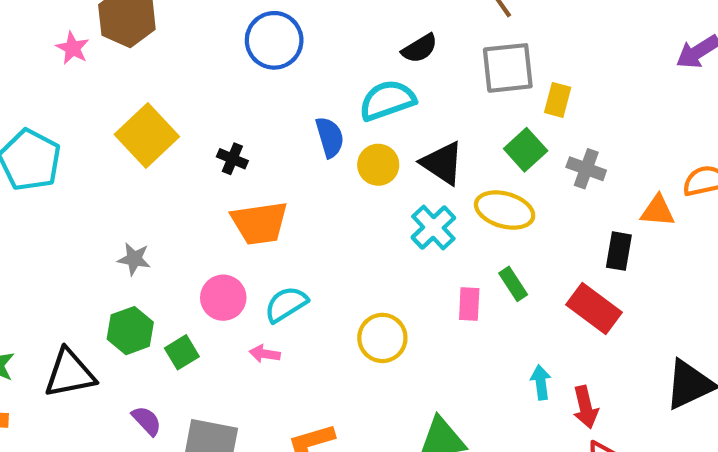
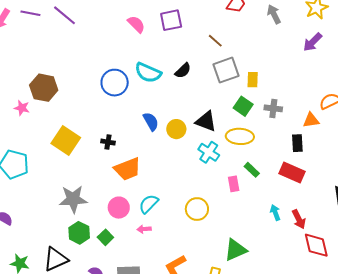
cyan semicircle: (387, 100) -> (148, 73), moved, turned -124
gray star: (134, 259) -> (73, 199), size x1.8

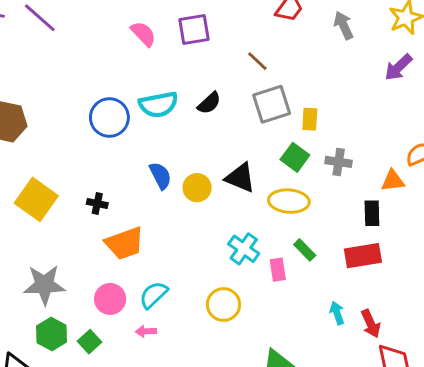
cyan semicircle: (148, 73) -> (158, 105), turned -36
cyan cross: (209, 152) -> (244, 249), moved
red rectangle: (292, 172) -> (363, 256), turned -35

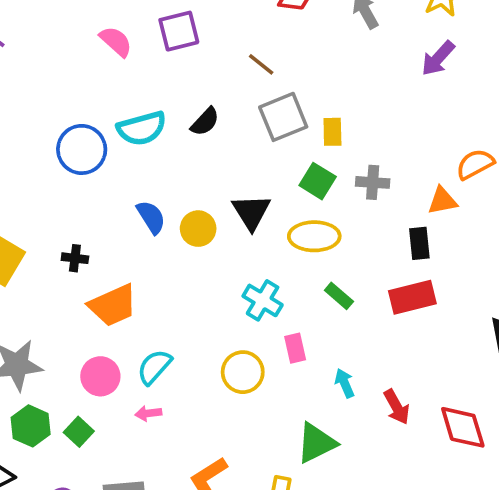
black triangle: (240, 178) -> (251, 212), turned 40
pink rectangle: (278, 270) -> (295, 348), moved
cyan arrow: (337, 313) -> (345, 383), moved
red arrow: (371, 324) -> (397, 407), moved

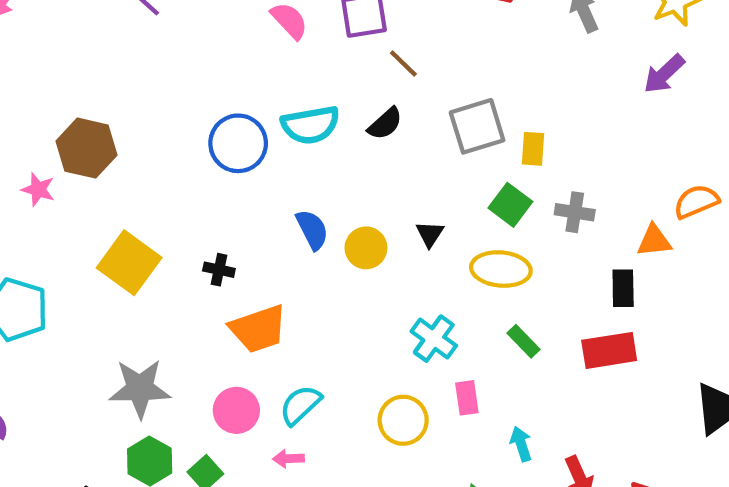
brown line: (261, 64) -> (403, 64), moved
black triangle: (251, 212) -> (430, 234), size x0.6

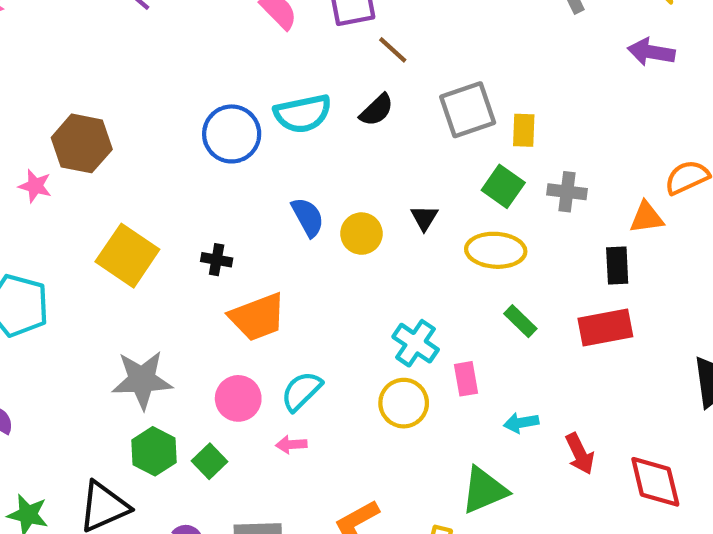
purple arrow: (664, 74) -> (651, 52), turned 54
cyan cross: (434, 339) -> (416, 343), moved
cyan arrow: (521, 444) -> (521, 423), turned -80

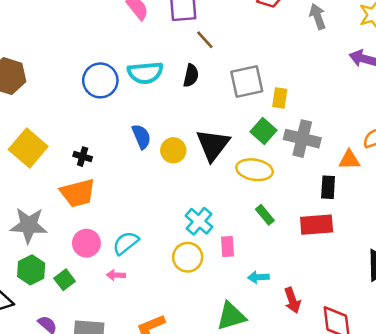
black semicircle: (377, 110) -> (191, 76), turned -40
gray cross: (567, 192) -> (302, 139), size x1.5
black triangle: (424, 218) -> (213, 145), size x2.0
orange trapezoid: (258, 317) -> (78, 193), moved

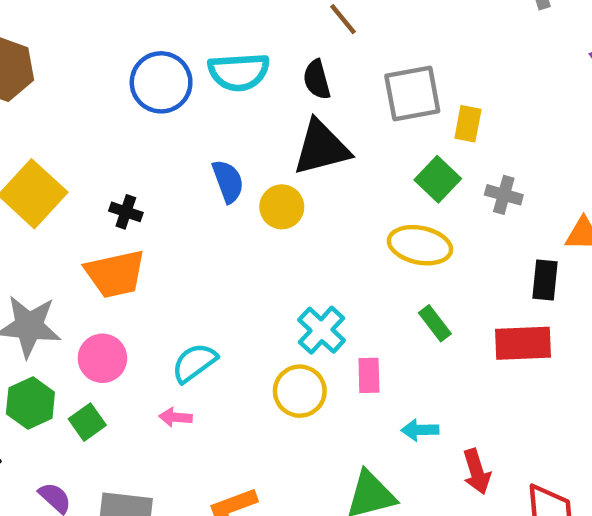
black semicircle: (191, 76) -> (317, 80), turned 150
gray cross: (302, 139) -> (504, 195), size x0.6
black triangle: (213, 145) -> (321, 148), moved, turned 36
pink circle: (86, 243) -> (102, 358), moved

